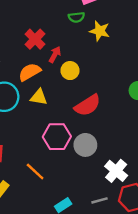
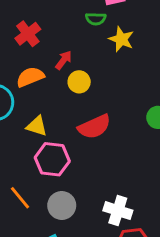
red cross: (35, 39) -> (28, 34), moved
yellow triangle: (39, 97) -> (37, 126), moved
gray circle: (85, 145) -> (62, 205), moved
white cross: (116, 171) -> (118, 211), turned -30

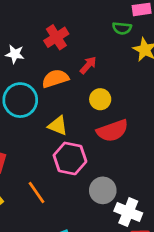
yellow circle: (79, 82) -> (100, 99), moved
gray circle: (62, 205) -> (103, 190), moved

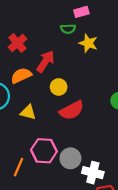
red arrow: (88, 65) -> (46, 61), size x1.5
pink hexagon: (70, 158) -> (44, 151), moved
orange line: (36, 193) -> (19, 167), turned 66

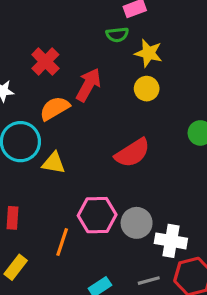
yellow circle: (59, 87) -> (147, 89), moved
yellow triangle: (28, 112) -> (54, 163), moved

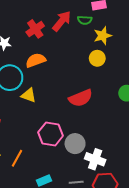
yellow star: (148, 53) -> (103, 36), turned 30
red arrow: (88, 85) -> (62, 21), moved
orange line: (62, 242) -> (17, 158), moved

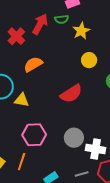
yellow circle: (97, 58) -> (89, 60), moved
orange semicircle: (36, 60) -> (33, 64), moved
pink hexagon: (51, 134) -> (34, 135), moved

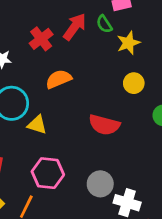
green semicircle: (62, 19) -> (104, 24), turned 56
red semicircle: (71, 94) -> (104, 125), turned 40

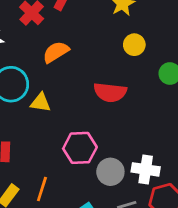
pink hexagon: (48, 173) -> (80, 148), moved
gray circle: (100, 184) -> (110, 172), moved

